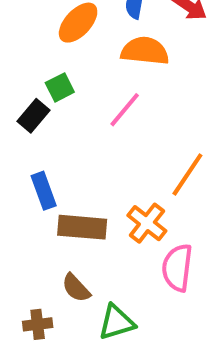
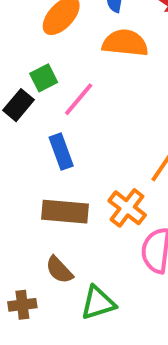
pink line: (125, 110) -> (79, 99), moved
blue rectangle: (44, 191) -> (61, 152), moved

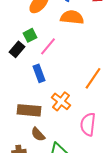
orange cross: (127, 208) -> (61, 101), moved
brown rectangle: (65, 212) -> (29, 110), moved

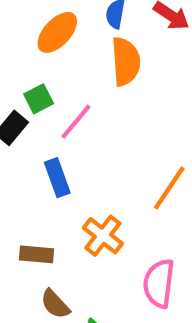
orange semicircle: (72, 17) -> (126, 61), turned 80
brown rectangle: (29, 110) -> (37, 254), size x0.7

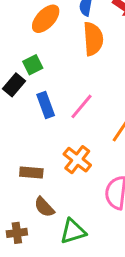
pink line: (76, 122) -> (82, 106), moved
blue rectangle: (57, 178) -> (46, 105), moved

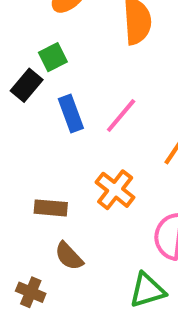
green triangle: (73, 231) -> (147, 290), moved
brown cross: (17, 233) -> (31, 292), turned 30

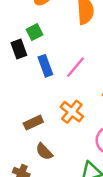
black rectangle: (27, 85) -> (19, 49), turned -60
brown rectangle: (51, 208) -> (33, 123), turned -30

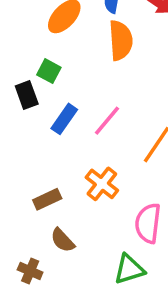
green square: (35, 32) -> (49, 71), turned -35
blue rectangle: (45, 66) -> (64, 119), turned 55

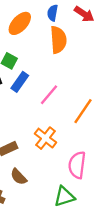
blue rectangle: (64, 119) -> (20, 82), moved

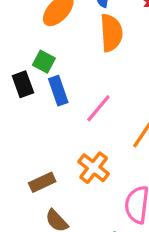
blue rectangle: (20, 82) -> (58, 91), turned -54

